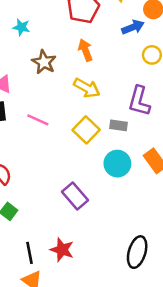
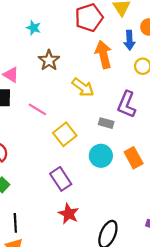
blue arrow: (133, 27) -> (129, 40), turned 102
orange arrow: (85, 50) -> (103, 54), moved, size x1.4
yellow square: (86, 130) -> (65, 134), moved
red star: (62, 250) -> (69, 214), moved

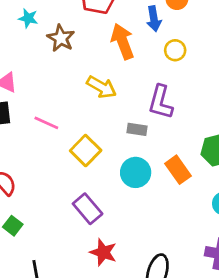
brown star: (49, 60) -> (61, 38), moved

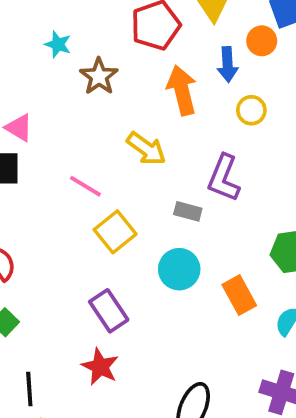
pink line: (46, 123) -> (85, 186), moved
orange rectangle: (178, 170) -> (239, 295), moved
red star: (103, 252) -> (100, 367), moved

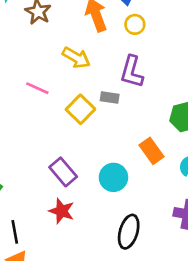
yellow circle: (251, 110) -> (135, 24), moved
yellow square: (115, 232) -> (80, 109), moved
cyan circle: (179, 269) -> (113, 177), moved

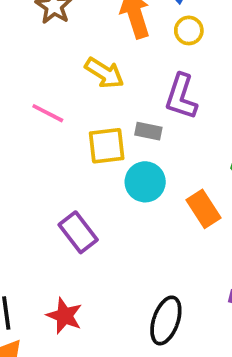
yellow square: (80, 109) -> (107, 146), turned 36
cyan circle: (113, 177) -> (145, 182), moved
red star: (62, 211) -> (64, 316), moved

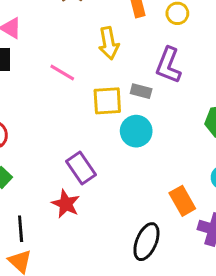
yellow arrow: (104, 73) -> (109, 43), turned 44
orange rectangle: (203, 209) -> (182, 201), moved
red star: (64, 316) -> (66, 204), moved

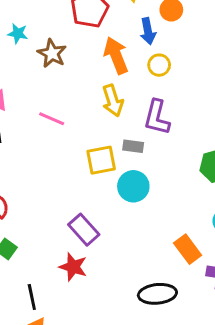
yellow arrow: (109, 43) -> (113, 100), moved
pink line: (62, 72) -> (52, 119), moved
black ellipse: (146, 242) -> (157, 294), turned 69

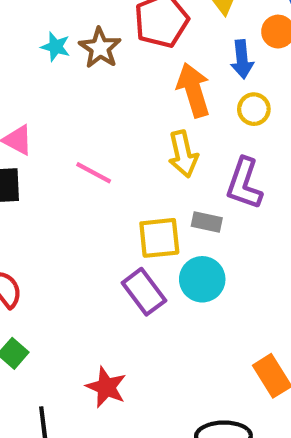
brown star: (52, 53) -> (100, 48), moved
purple rectangle: (84, 230) -> (144, 292), moved

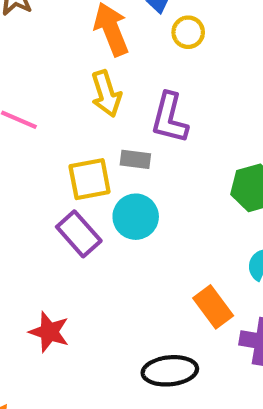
yellow circle: (254, 109) -> (188, 32), moved

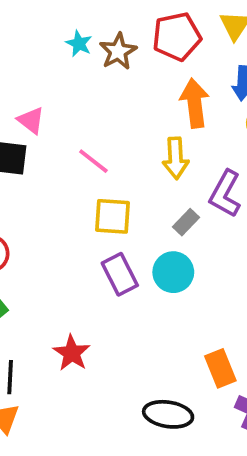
gray rectangle: (135, 159) -> (186, 222), turned -68
yellow square: (90, 179) -> (112, 216), moved

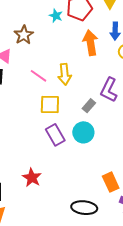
cyan star: (79, 44) -> (56, 16), moved
brown star: (118, 51) -> (24, 35), moved
yellow arrow: (176, 158) -> (65, 74), moved

